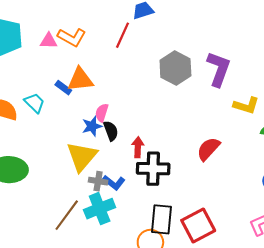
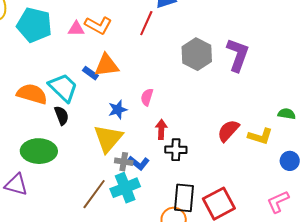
cyan trapezoid: (35, 103) -> (63, 88), size x1.5
yellow L-shape: (246, 105) -> (260, 136), moved
pink semicircle: (102, 113) -> (147, 97), moved
black semicircle: (111, 131) -> (62, 115), moved
black cross: (153, 169) -> (176, 150), size x0.7

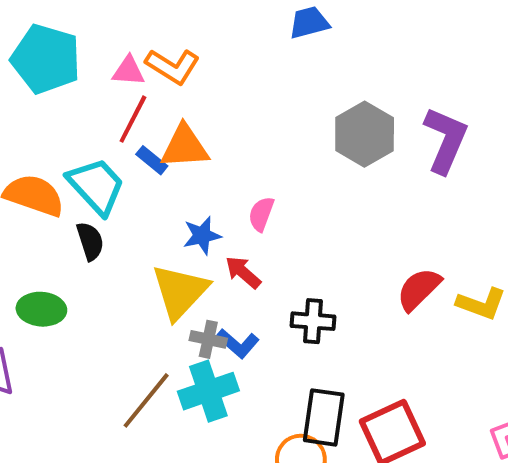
red line: (146, 23) -> (133, 119), moved
red arrow: (161, 129) -> (243, 272), moved, turned -54
green ellipse: (39, 151) -> (41, 309), size x0.7

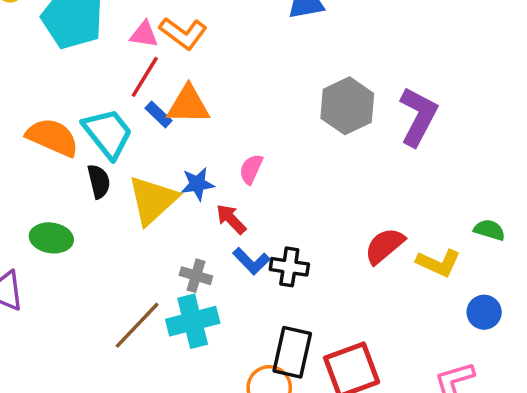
yellow triangle: (180, 292) -> (153, 200), moved
blue L-shape: (238, 343) -> (251, 261), moved

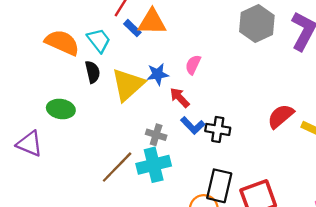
cyan trapezoid: (108, 133) -> (99, 40), size x0.7

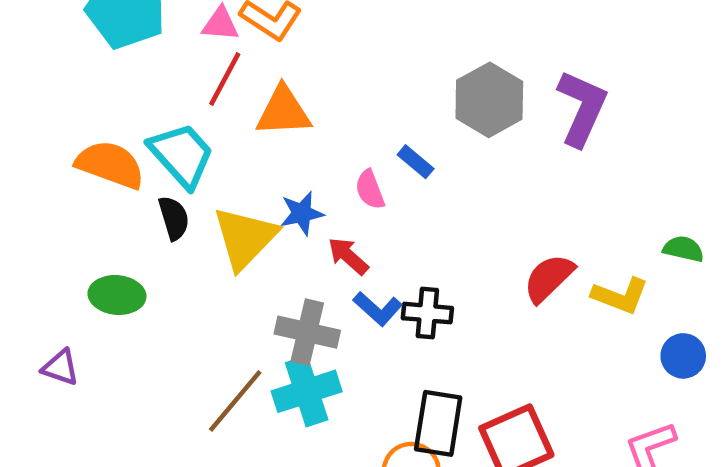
blue rectangle: (132, 28) -> (416, 162), moved
cyan trapezoid: (99, 40) -> (182, 155), size x1.4
pink semicircle: (193, 65) -> (370, 190), turned -42
gray cross: (156, 135) -> (307, 332), size x1.5
purple triangle: (30, 144) -> (61, 367), size x0.7

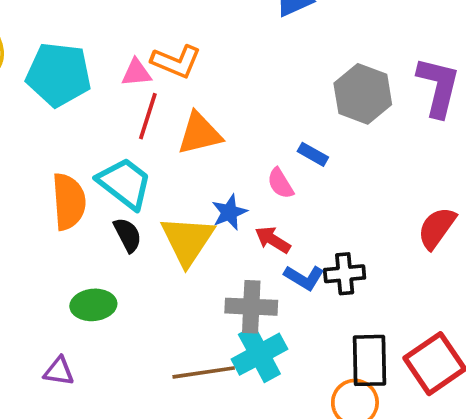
orange semicircle: (110, 165) -> (69, 202), turned 76
brown line: (235, 401) -> (204, 372), turned 52

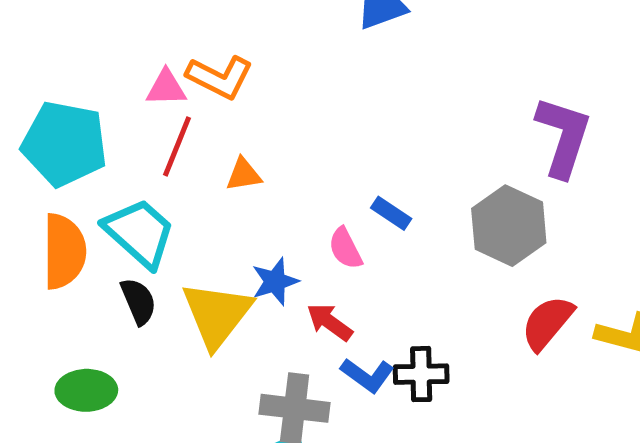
cyan pentagon: (59, 74) -> (64, 144), moved
gray hexagon: (363, 94) -> (509, 226), moved
orange triangle: (200, 133) -> (244, 174), size x0.6

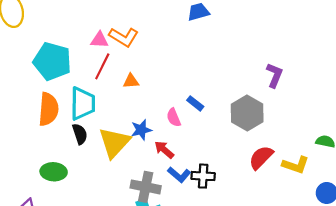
purple L-shape: (563, 137) -> (274, 75), size x0.7
cyan trapezoid: (140, 233) -> (83, 103), turned 44

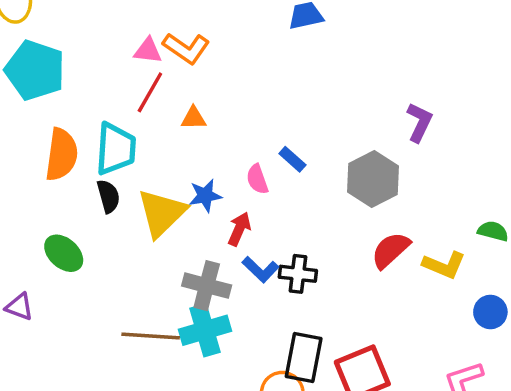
cyan pentagon: (52, 61) -> (35, 70), moved
red arrow: (164, 150) -> (239, 229), turned 70
green ellipse: (54, 172) -> (64, 253), turned 35

